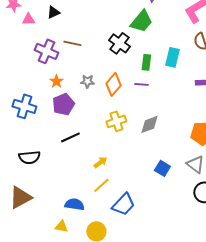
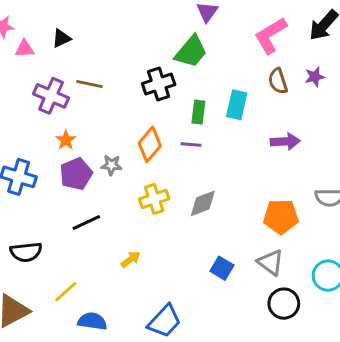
black cross: (119, 43) -> (159, 84), turned 35
gray star: (87, 81) -> (111, 165), moved
yellow line: (101, 185) -> (66, 292), moved

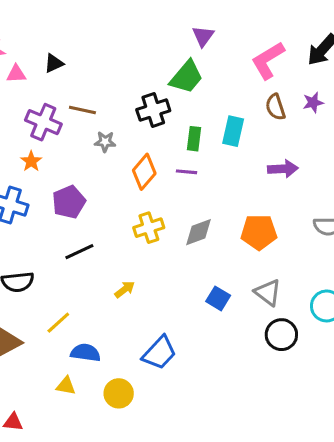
orange star: (66, 140) -> (31, 161), moved
gray star: (111, 165) -> (105, 142), moved
orange pentagon: (281, 217) -> (259, 232), moved

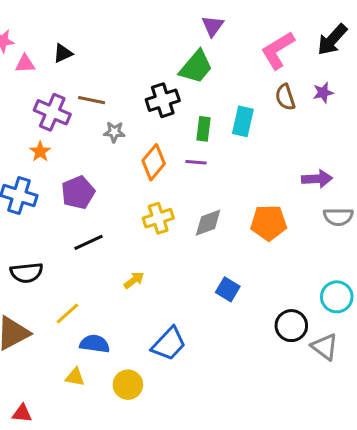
purple arrow: (283, 169) -> (317, 179), moved
gray triangle: (268, 292) -> (325, 347), moved

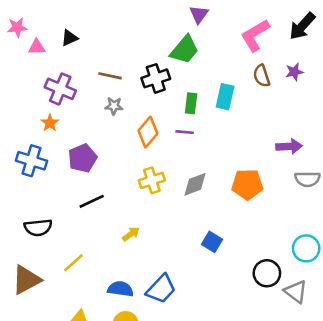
brown line: (92, 100) -> (110, 76), moved
blue semicircle: (95, 344) -> (120, 289), moved

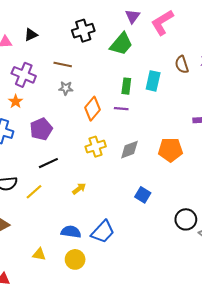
pink L-shape: (255, 35) -> (162, 22), moved
black cross: (156, 78) -> (83, 31), moved
yellow line: (73, 263) -> (34, 192), moved

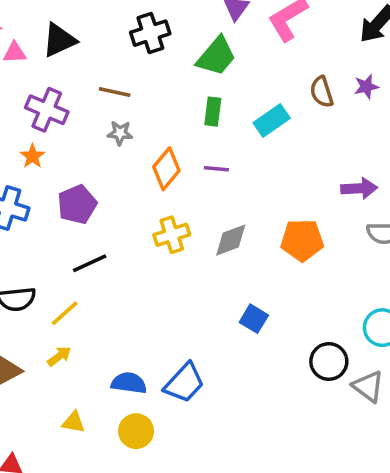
black triangle: (31, 35) -> (59, 40), size x1.5
cyan rectangle: (153, 81) -> (272, 120), turned 42
green rectangle: (126, 86) -> (213, 112), moved
yellow arrow: (79, 189) -> (59, 356), moved

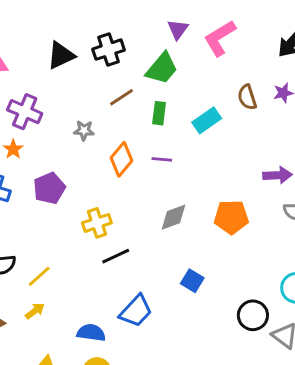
black triangle: (59, 40) -> (61, 55), moved
brown line: (115, 92) -> (121, 97), moved, turned -45
yellow cross: (172, 235) -> (97, 223), moved
black line: (90, 263) -> (116, 256), moved
blue trapezoid: (184, 383) -> (136, 311), moved

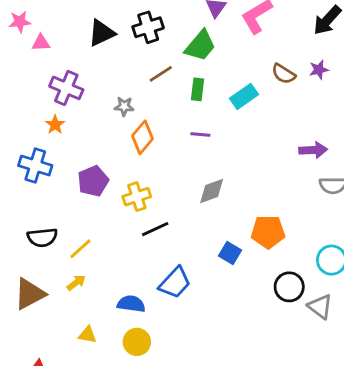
brown semicircle: (247, 97) -> (284, 74), turned -40
orange diamond: (121, 159) -> (142, 137), moved
purple pentagon: (49, 188) -> (93, 181), moved
orange pentagon: (231, 217) -> (268, 232), moved

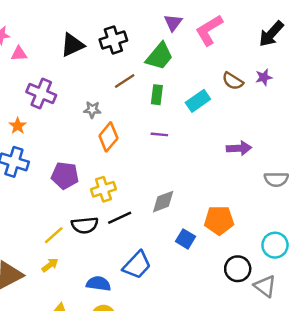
orange star: (55, 125) -> (18, 126), moved
purple arrow: (313, 150) -> (239, 148), moved
purple pentagon: (93, 181) -> (65, 176), turned 30
gray diamond: (212, 191) -> (163, 202), moved
black semicircle: (42, 237) -> (85, 225), moved

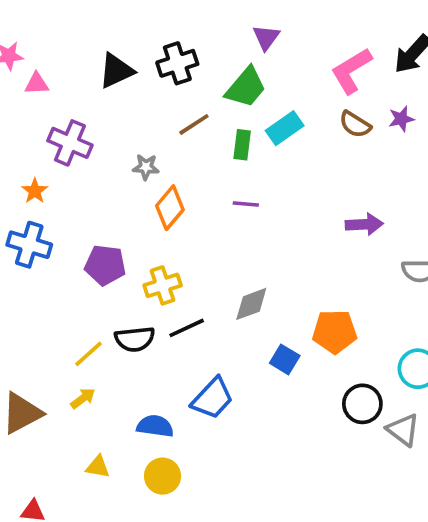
pink L-shape: (209, 30) -> (351, 71), moved
cyan rectangle: (198, 101) -> (285, 128), moved

